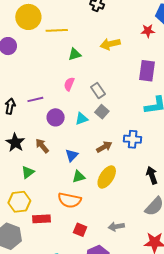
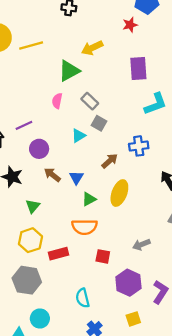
green triangle: (75, 54) -> (69, 71), moved, size x1.5
purple circle: (56, 117) -> (39, 149), moved
brown arrow: (42, 146) -> (52, 175), moved

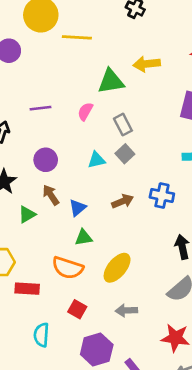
purple line: (24, 125) -> (40, 108), moved
yellow ellipse: (119, 193) -> (117, 268), moved
green triangle: (33, 206) -> (27, 214), moved
cyan semicircle: (83, 298) -> (41, 335), moved

